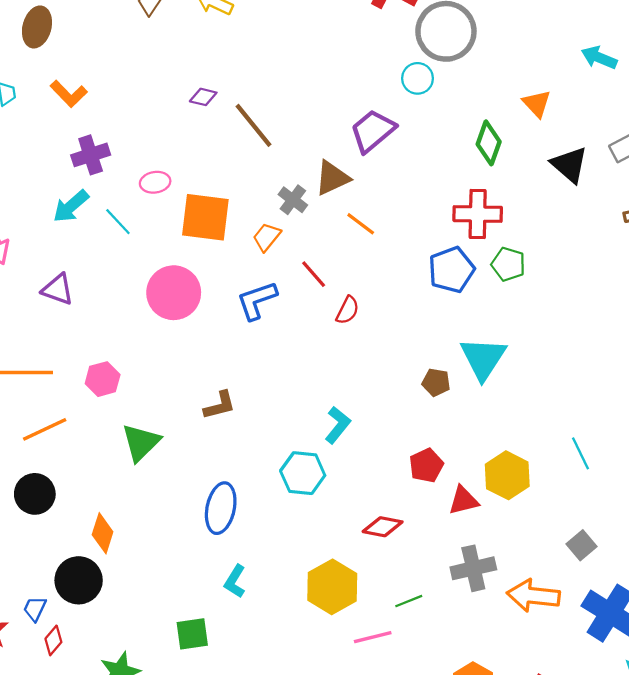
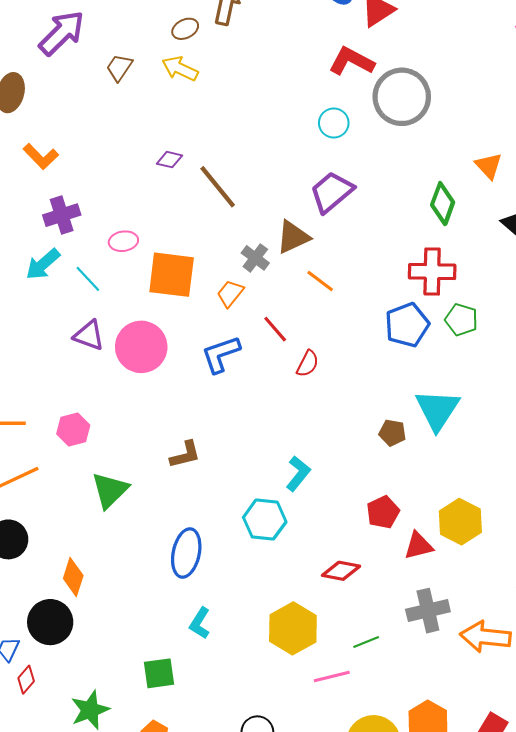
cyan circle: (418, 78) -> (334, 123), moved
purple triangle: (58, 289) -> (89, 335), moved

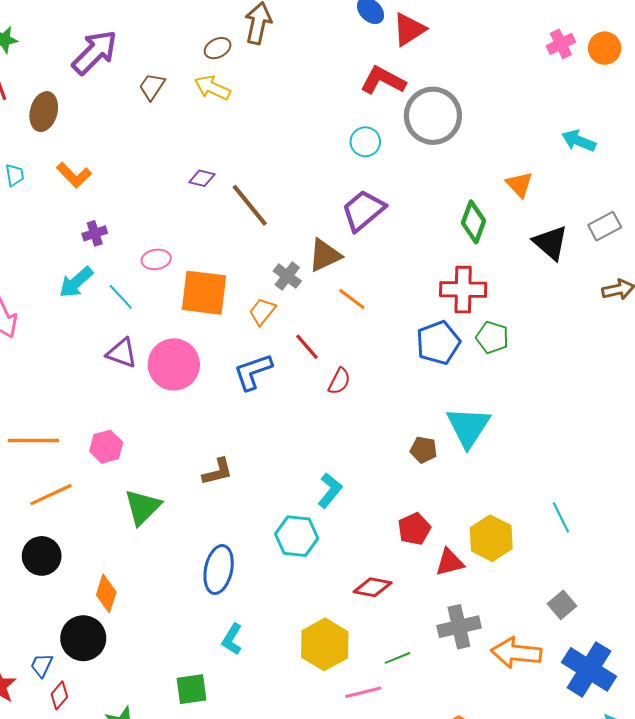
purple cross: (62, 215) -> (95, 233), size x0.7

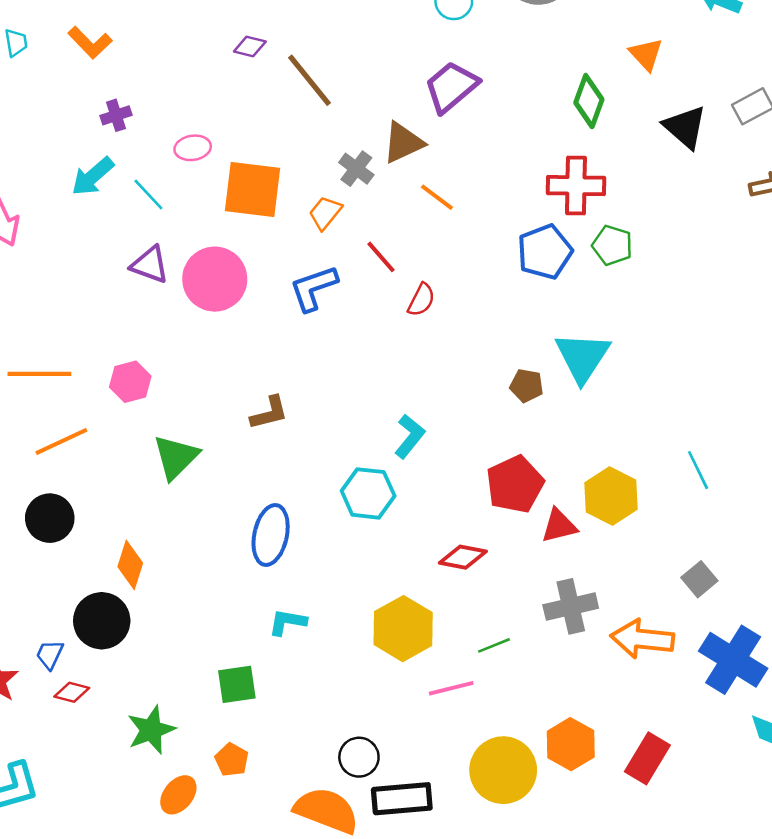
red pentagon: (414, 529) -> (515, 484), size x1.4
cyan L-shape: (232, 639) -> (287, 622), turned 68
red diamond: (59, 695) -> (72, 692), turned 64

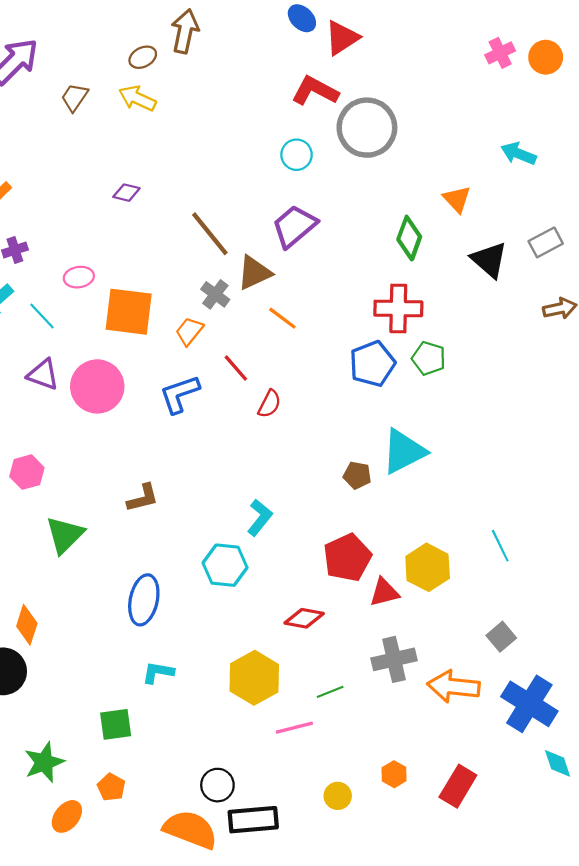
brown line: (310, 80) -> (210, 234), moved
cyan triangle: (582, 357) -> (404, 451), turned 30
orange hexagon: (571, 744) -> (394, 774), size x0.6
yellow circle: (503, 770) -> (338, 796), size x0.5

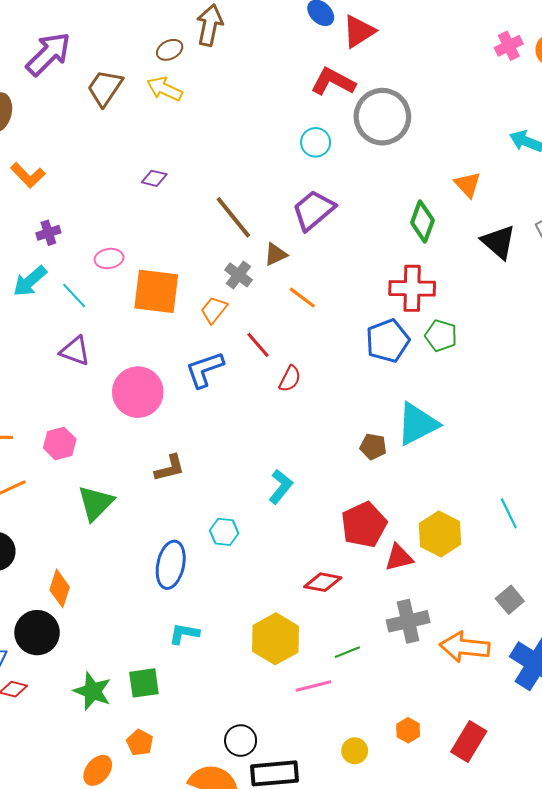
brown trapezoid: (74, 97) -> (105, 88), size x1.4
brown triangle: (254, 273) -> (276, 254), size x0.7
pink circle: (97, 386) -> (138, 392), moved
cyan hexagon: (225, 565) -> (224, 532), moved, size x0.7
green star: (44, 762) -> (93, 691), moved, turned -30

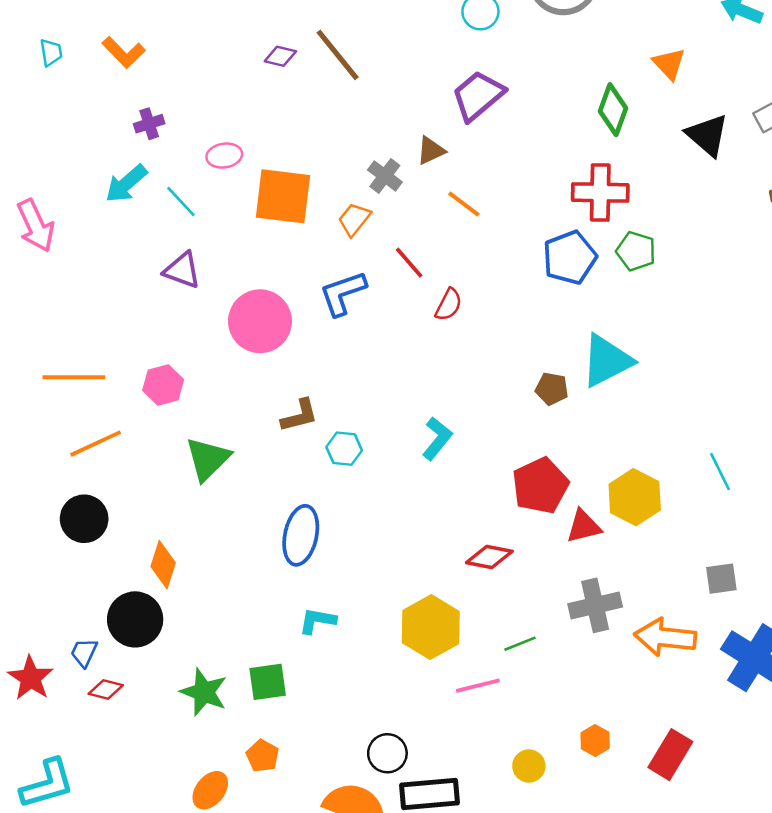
brown line: (233, 217) -> (338, 55), moved
cyan hexagon: (224, 532) -> (344, 449), moved
gray square: (510, 600) -> (721, 579), turned 32

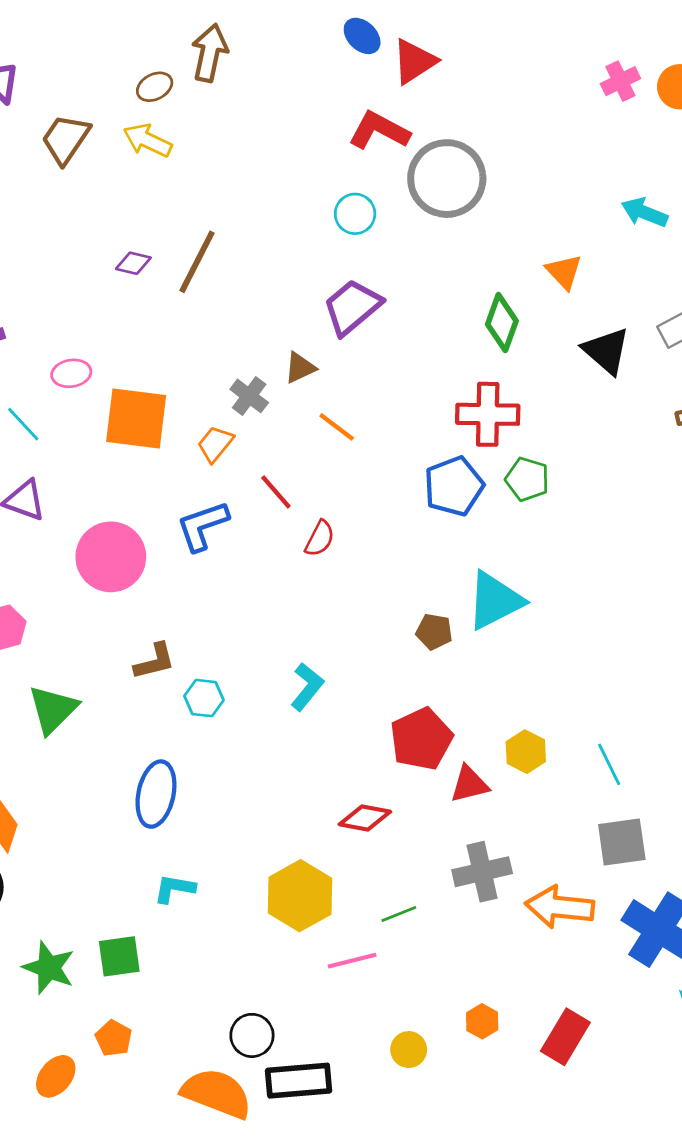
brown line: (338, 55) -> (197, 262), turned 66
cyan line: (720, 472) -> (609, 764), moved
yellow hexagon: (635, 497) -> (526, 752), size x0.7
gray square: (721, 579) -> (622, 842), size x1.4

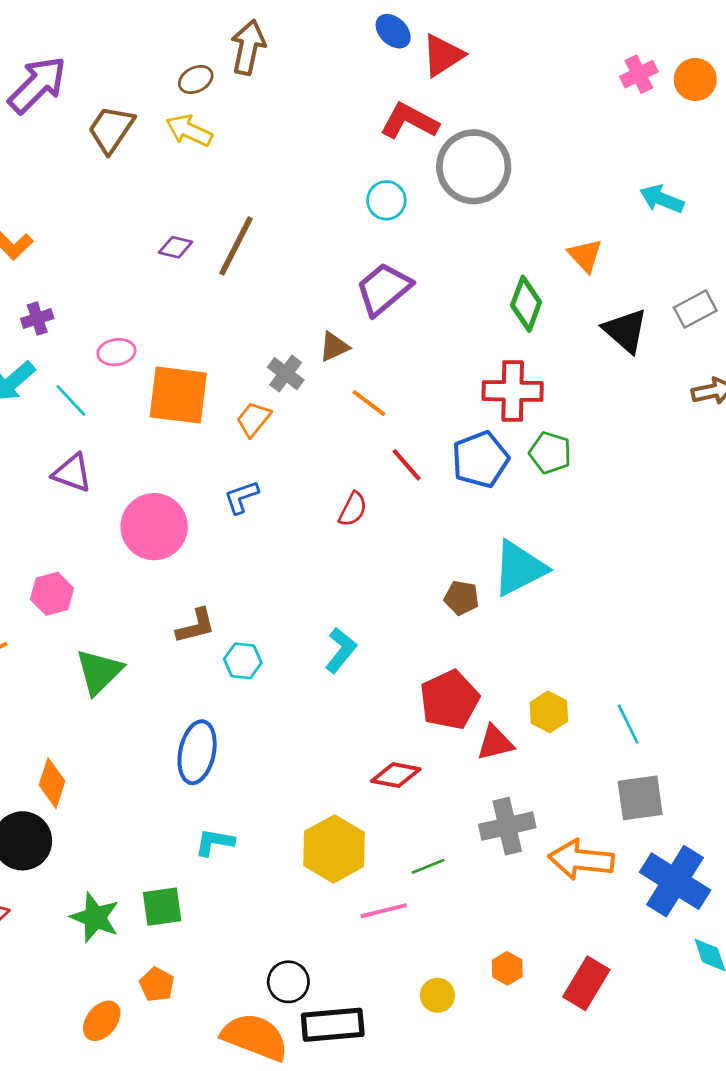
red line: (276, 492) -> (407, 465), moved
blue L-shape: (203, 526) -> (241, 497), size x0.7

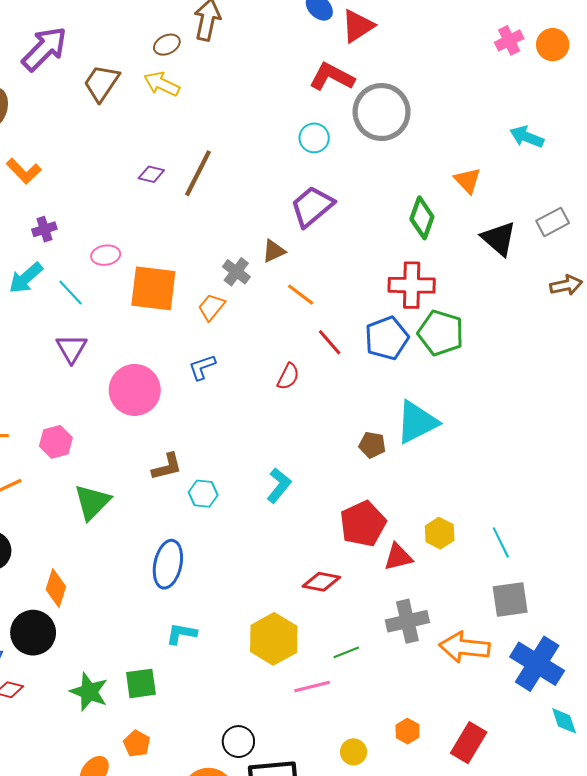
green pentagon: (550, 453) -> (441, 333), size x1.4
purple triangle: (72, 473) -> (71, 348), turned 40

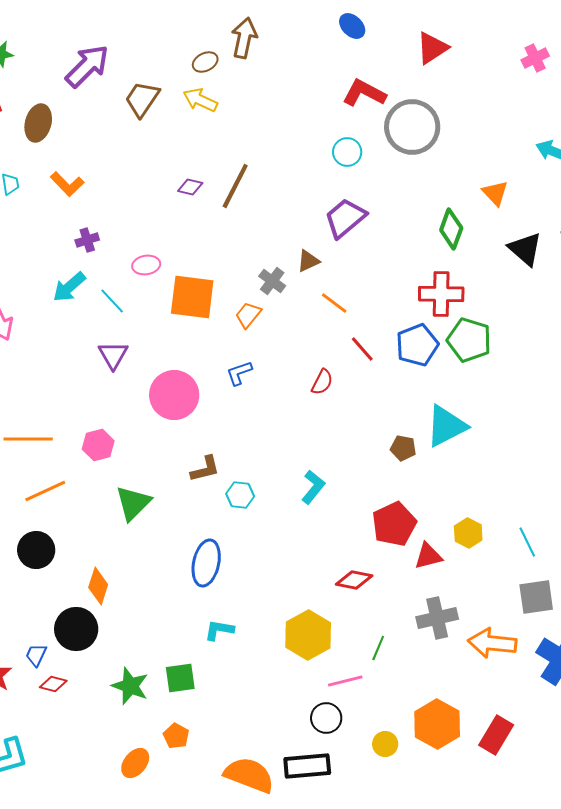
red triangle: (358, 26) -> (432, 48), moved
green line: (346, 652) -> (378, 648), turned -45
orange hexagon: (407, 731) -> (437, 724), size x2.0
black circle: (238, 742) -> (326, 718), moved

